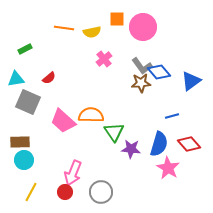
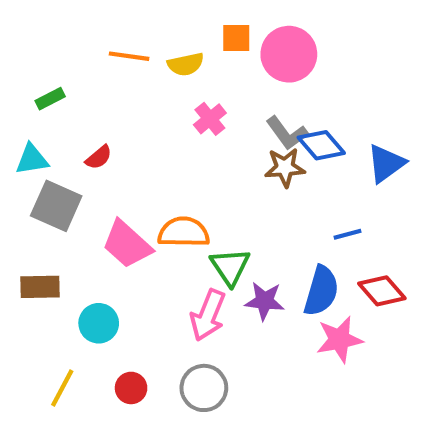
cyan circle: (24, 160) -> (99, 323), moved
pink star: (168, 168) -> (339, 339), turned 30
pink arrow: (73, 173) -> (208, 315), moved

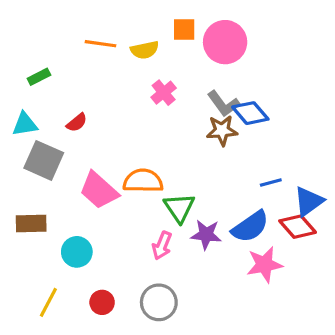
blue triangle: (386, 163) -> (309, 201), moved
blue semicircle: (321, 291) -> (250, 227), turned 39
pink arrow: (208, 315) -> (162, 246), size x0.7

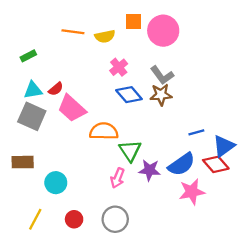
blue diamond: (250, 113) -> (129, 95), moved
cyan triangle: (25, 124) -> (33, 90), moved
pink trapezoid: (99, 190) -> (72, 108), moved

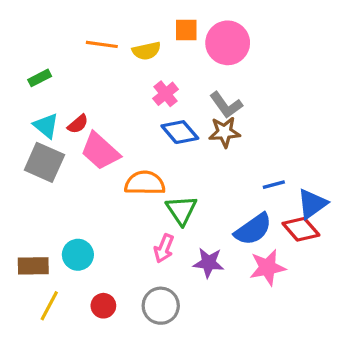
cyan triangle: (33, 90) -> (46, 126), turned 48
brown rectangle: (23, 162) -> (33, 266), moved
purple star: (150, 170) -> (209, 263), moved

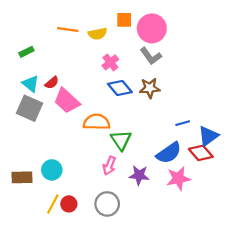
gray L-shape: (226, 105) -> (151, 56), moved
yellow line: (49, 306) -> (53, 204), moved

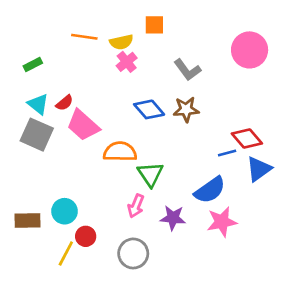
pink circle: (152, 28) -> (250, 50), moved
pink cross: (110, 62) -> (127, 62), moved
red diamond: (201, 153) -> (247, 139), moved
red circle: (69, 204) -> (86, 236), moved

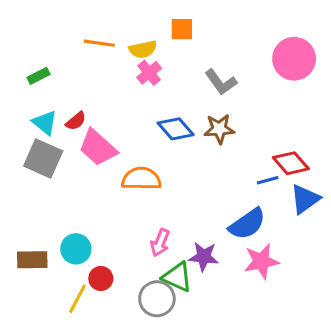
green triangle: (150, 174) -> (177, 277), moved, turned -32

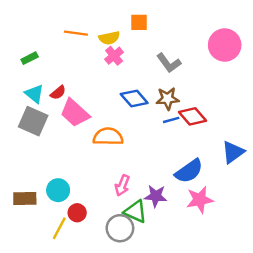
red diamond: (291, 163) -> (193, 116), moved
blue line: (268, 180) -> (171, 120), moved

